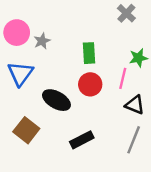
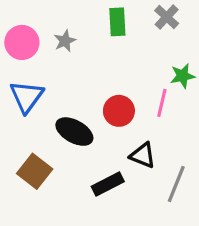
gray star: (42, 41) -> (65, 41), moved
green rectangle: (89, 53) -> (117, 22), moved
black triangle: (135, 105) -> (143, 155), moved

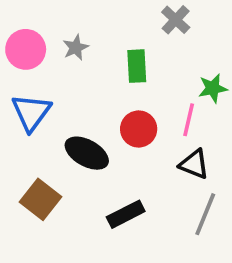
gray cross: (167, 17) -> (176, 20), moved
green rectangle: (117, 22) -> (137, 66), moved
black triangle: (143, 155) -> (194, 164), moved

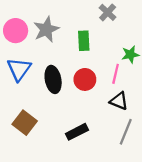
gray star: (76, 48) -> (46, 29), size x1.6
black ellipse: (87, 153) -> (53, 79), moved, turned 50

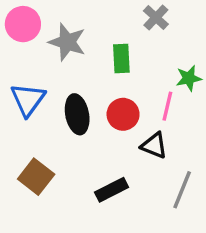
gray star: (46, 29) -> (67, 42), turned -30
pink circle: (16, 31) -> (23, 24), moved
black triangle: (119, 101) -> (154, 145), moved

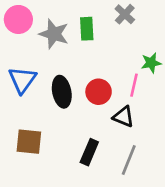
green rectangle: (121, 58) -> (87, 29), moved
brown square: (36, 177) -> (29, 142), turned -32
black rectangle: (112, 190) -> (89, 152), turned -40
gray line: (182, 190) -> (129, 160), moved

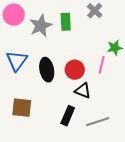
gray star: (54, 34) -> (41, 26), turned 30
black triangle: (124, 117) -> (83, 91), moved
gray line: (129, 160) -> (98, 122), turned 50

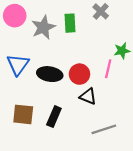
black ellipse: (47, 70) -> (50, 74), turned -70
black rectangle: (68, 116) -> (54, 117), moved

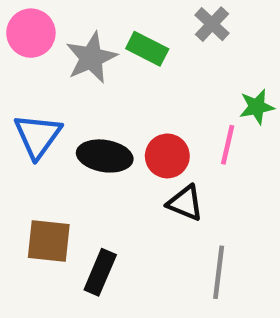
green rectangle: (70, 23) -> (147, 49), turned -60
black rectangle: (54, 117) -> (100, 272), moved
gray line: (104, 129) -> (219, 272), turned -65

